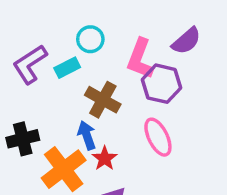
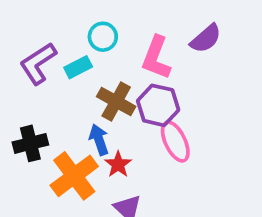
purple hexagon: (162, 84) -> (158, 105), moved

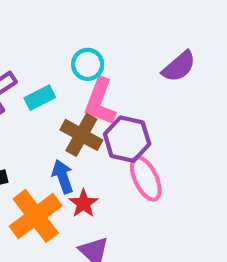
cyan circle: (103, 37) -> (88, 64), moved
pink L-shape: (156, 58) -> (100, 102), moved

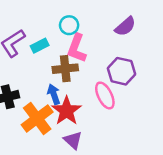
brown cross: (81, 135) -> (65, 69), turned -35
purple hexagon: (127, 139) -> (121, 71), moved
red star: (83, 203) -> (67, 111), size x1.6

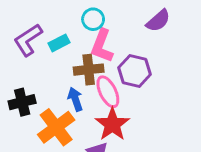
purple hexagon: (121, 71) -> (135, 71), moved
pink ellipse: (105, 95) -> (108, 92), moved
red star: (67, 111) -> (112, 124), moved

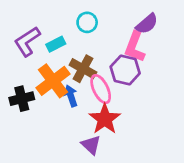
pink L-shape: (102, 46) -> (135, 47), moved
brown cross: (89, 70) -> (83, 69), turned 35
orange cross: (56, 127) -> (53, 81), moved

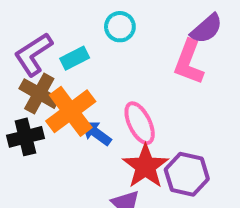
brown cross: (83, 69) -> (39, 94), moved
purple hexagon: (125, 70) -> (187, 174), moved
blue arrow: (71, 96) -> (96, 133), turned -35

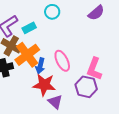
pink L-shape: (189, 62) -> (94, 69), moved
blue arrow: (96, 133) -> (40, 66), turned -112
red star: (145, 166) -> (44, 85), moved, turned -30

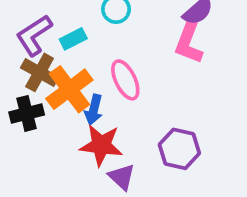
pink ellipse: (62, 61) -> (125, 80), moved
pink L-shape: (94, 69) -> (189, 43), moved

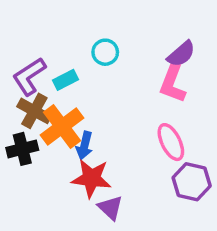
pink ellipse: (125, 80) -> (171, 142), moved
purple hexagon: (179, 149) -> (192, 182), moved

